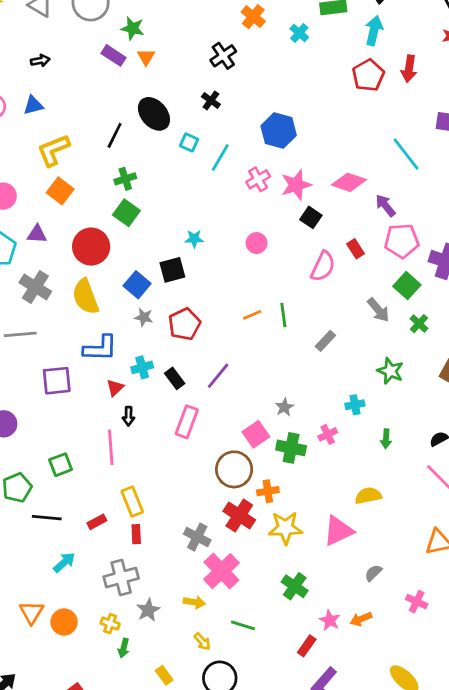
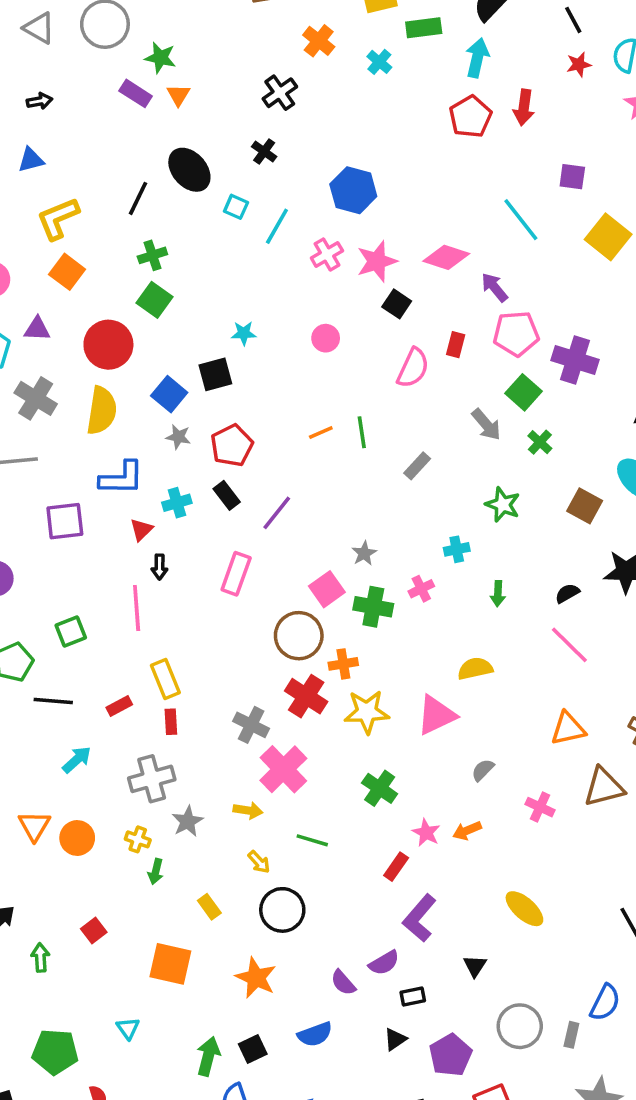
red rectangle: (355, 249) -> (456, 345), turned 48
yellow semicircle: (85, 297) -> (102, 411), turned -150
black rectangle: (175, 378) -> (227, 495), moved

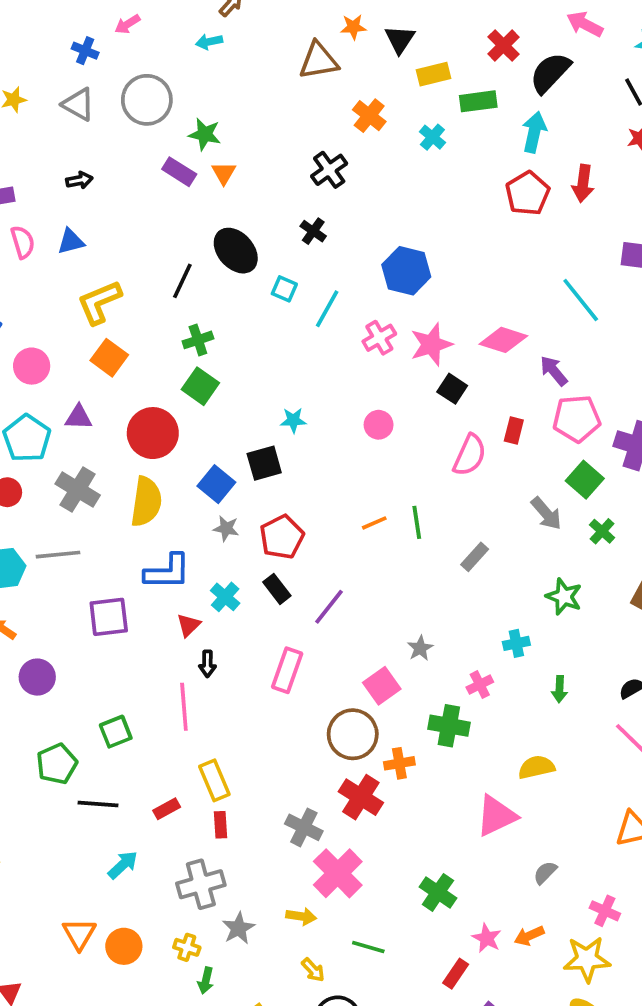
cyan cross: (177, 503) -> (225, 597), turned -32
green cross: (373, 607) -> (449, 726), moved
yellow star: (367, 712) -> (587, 959), moved

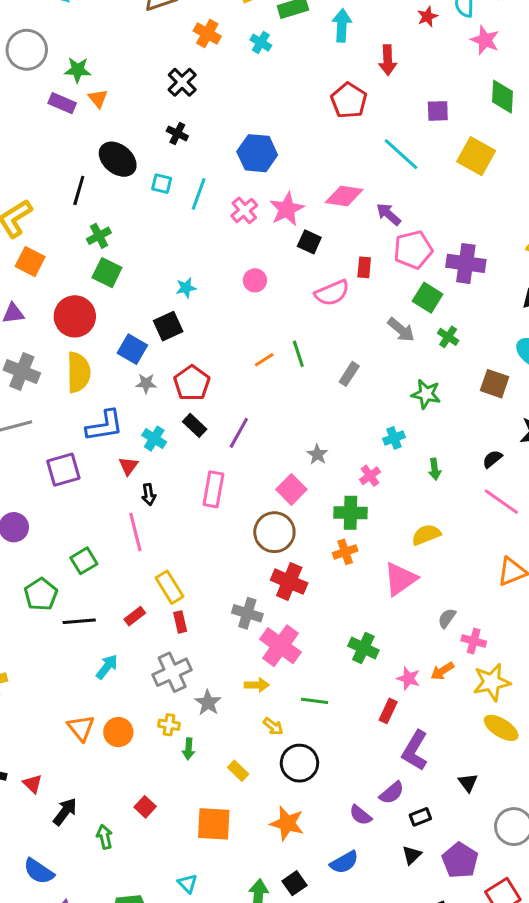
red pentagon: (528, 193) -> (349, 101), moved
pink semicircle: (470, 455) -> (332, 293), turned 52
orange cross: (399, 763) -> (345, 552), moved
pink cross: (605, 911) -> (474, 641), moved

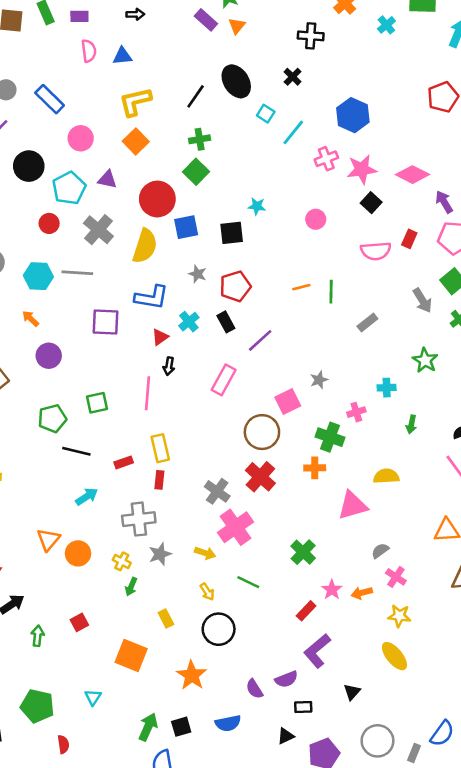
black cross: (182, 82) -> (311, 36), turned 30
blue square: (132, 349) -> (186, 227), moved, turned 30
yellow star: (492, 682) -> (399, 616), size x0.7

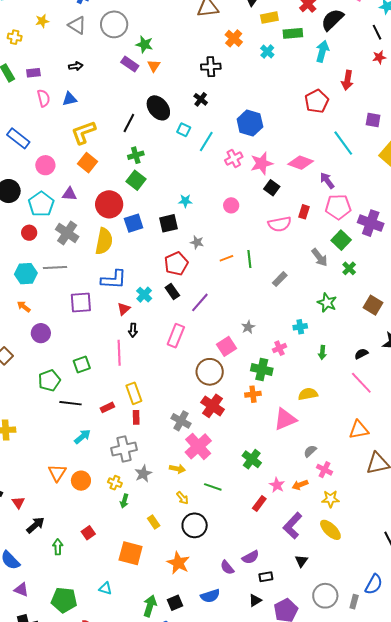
gray star: (198, 274) -> (197, 242), moved
purple L-shape: (317, 651) -> (293, 526), moved
cyan triangle: (93, 697) -> (105, 588), turned -40

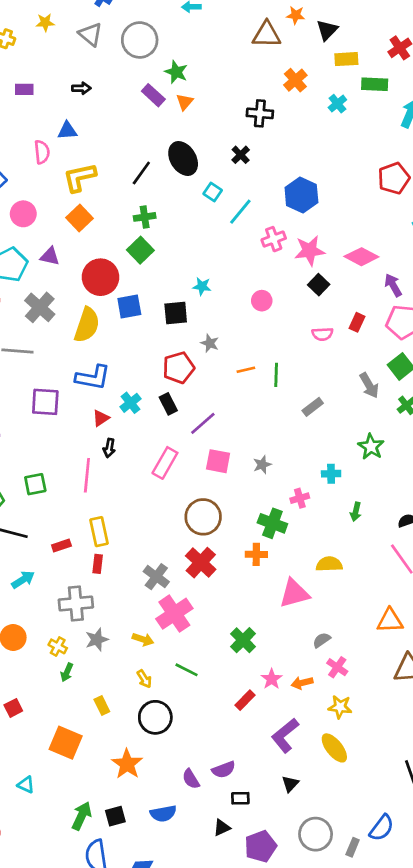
pink semicircle: (44, 98) -> (42, 152), moved
pink semicircle: (280, 224) -> (322, 334), size x0.7
pink square: (226, 346) -> (218, 461), moved, turned 36

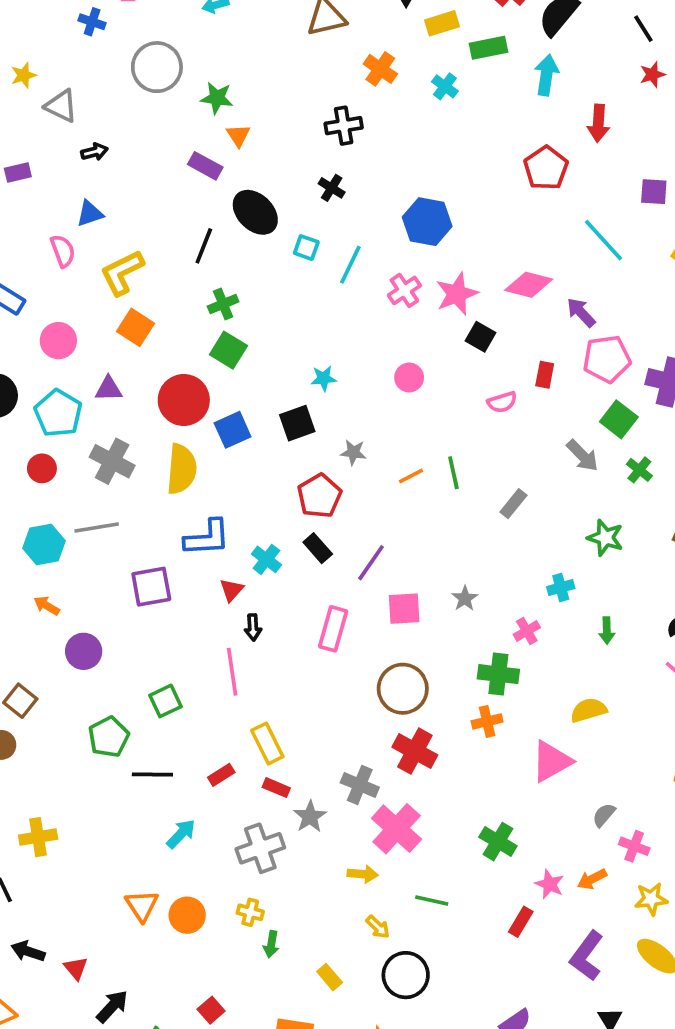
gray triangle: (91, 34) -> (61, 106), moved
purple rectangle: (153, 95) -> (205, 166), moved
red rectangle: (98, 564) -> (276, 788), turned -60
gray star: (97, 640) -> (310, 817), moved

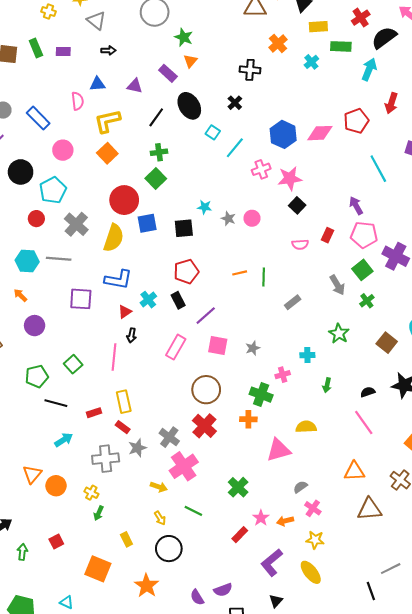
pink diamond: (529, 285) -> (320, 133), moved, turned -30
purple triangle: (109, 389) -> (135, 86), moved
gray star: (353, 452) -> (228, 219), moved
green square: (165, 701) -> (73, 364), turned -30

